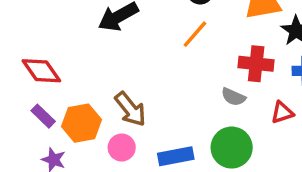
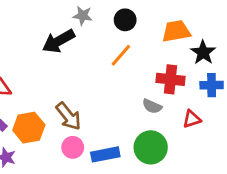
pink circle: (122, 148) -> (73, 147), moved

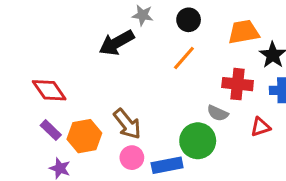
green circle: (151, 147) -> (198, 141), moved

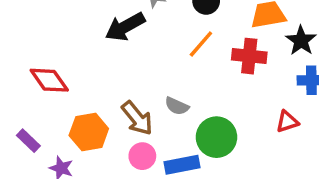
red cross: (238, 84) -> (249, 56), moved
gray semicircle: (218, 113) -> (177, 106), moved
purple rectangle: (51, 130) -> (28, 141), moved

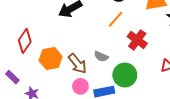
red cross: (249, 56) -> (137, 40), moved, turned 30
red diamond: (49, 80) -> (25, 41), turned 70
orange hexagon: (89, 132) -> (51, 58), moved

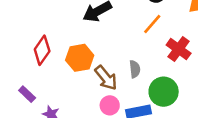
gray semicircle: (101, 56) -> (135, 69), turned -120
orange hexagon: (51, 58) -> (80, 58), moved

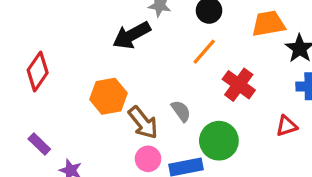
red diamond: (42, 50) -> (38, 71), moved
gray semicircle: (135, 69) -> (181, 111), turned -30

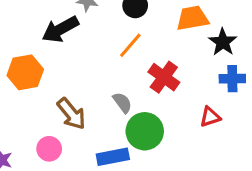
orange hexagon: (108, 96) -> (25, 72), moved
gray semicircle: (181, 111) -> (122, 103), moved
pink circle: (148, 159) -> (49, 149), moved

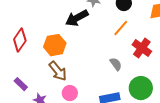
brown arrow: (71, 114) -> (58, 71), moved
green circle: (145, 131) -> (141, 88), moved

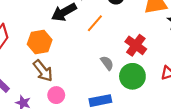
orange line: (121, 28) -> (95, 23), moved
green circle: (141, 88) -> (132, 76), moved

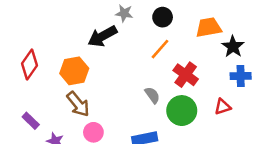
orange line: (95, 23) -> (160, 49), moved

